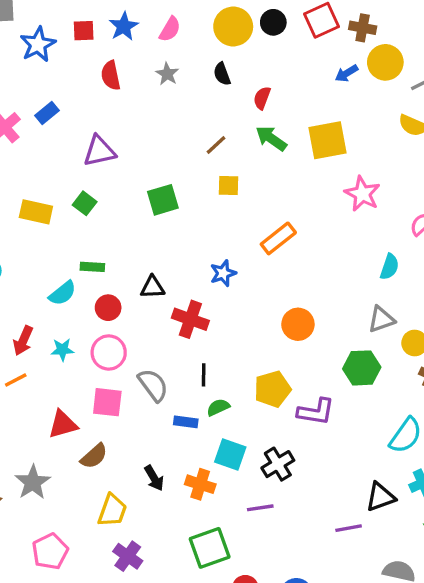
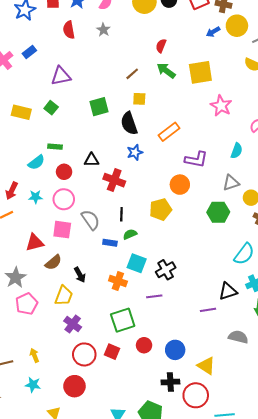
black semicircle: (222, 74) -> (129, 123), moved, size x1.6
yellow pentagon: (272, 389) -> (161, 209), moved
purple L-shape: (316, 412) -> (196, 160), moved
black arrow: (154, 478) -> (80, 275), moved
pink pentagon: (50, 551) -> (27, 304), moved

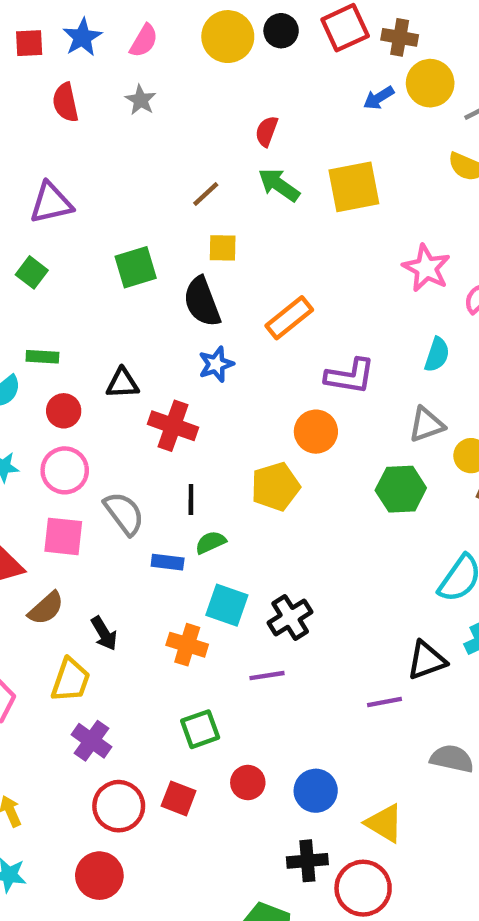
pink star: (221, 106) -> (426, 268), moved
green square: (123, 320) -> (200, 729), size x0.7

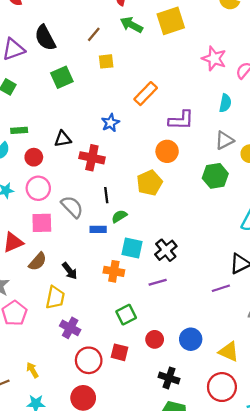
black semicircle: (202, 302) -> (45, 38), moved
black cross: (307, 861) -> (169, 378), moved, turned 30

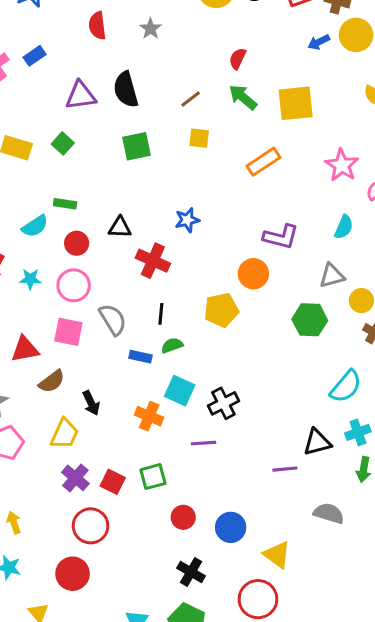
orange rectangle: (146, 94) -> (263, 162), moved
red square: (120, 352) -> (113, 482), moved

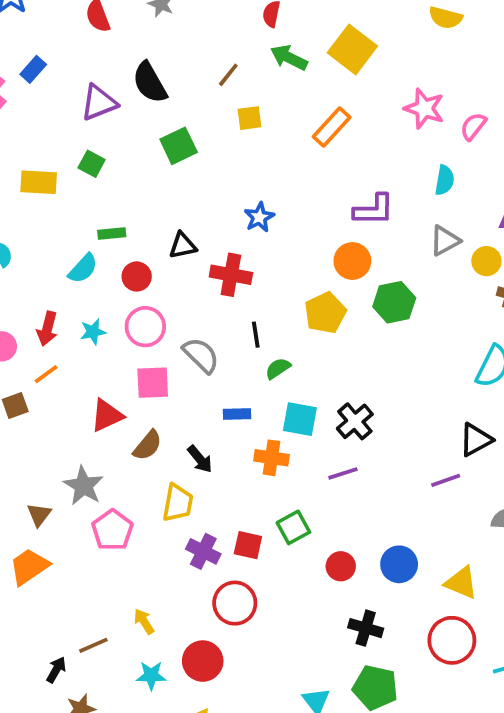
yellow square: (296, 103) -> (352, 49), turned -33
green hexagon: (310, 320) -> (394, 302), moved
blue rectangle: (140, 357) -> (237, 414), moved
red circle: (73, 574) -> (203, 661), moved

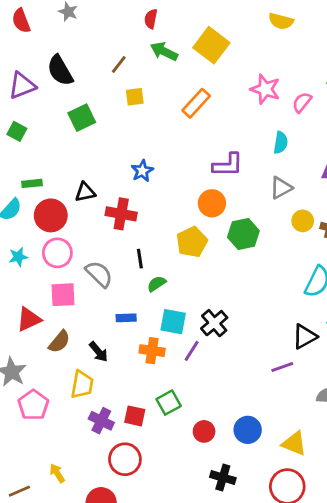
yellow circle: (486, 261) -> (303, 221), moved
red circle: (137, 276) -> (51, 215), size x1.5
purple line: (343, 473) -> (192, 351), moved, turned -40

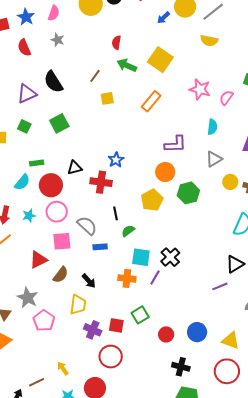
green square: (82, 118) -> (59, 123), moved
blue star: (142, 171) -> (116, 160), moved
blue rectangle: (126, 318) -> (100, 247), moved

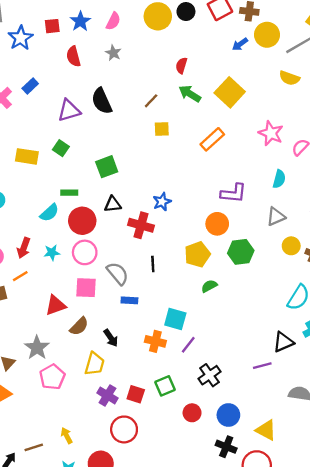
green square: (59, 123) -> (107, 167), moved
green semicircle: (128, 231) -> (209, 286), moved
black cross: (170, 257) -> (210, 375), moved
black cross: (181, 367) -> (226, 447), moved

